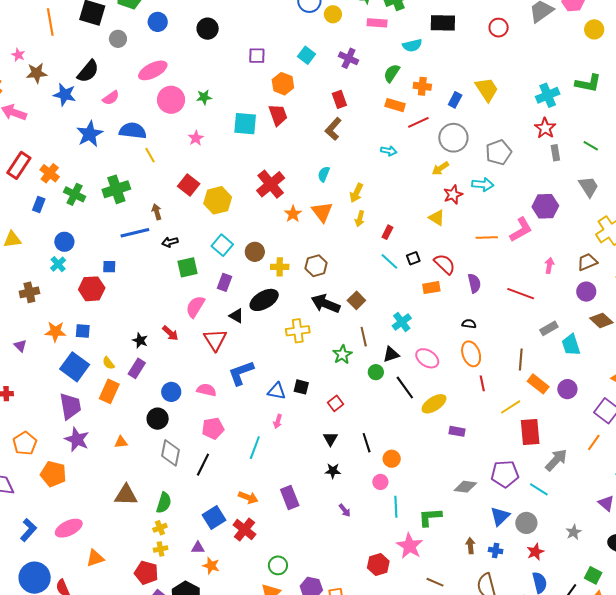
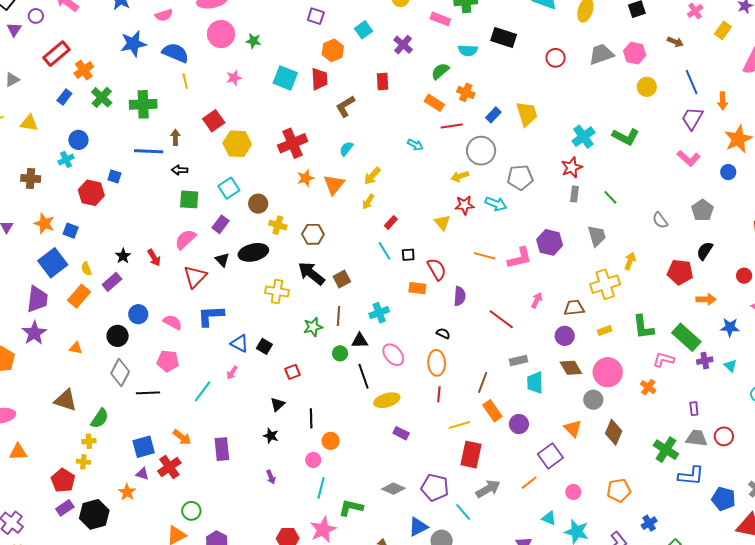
cyan cross: (548, 95) -> (583, 137), turned -30
brown L-shape: (333, 129) -> (345, 106), moved
black line: (203, 465) -> (148, 393), turned 45
purple triangle: (198, 548) -> (142, 474), moved

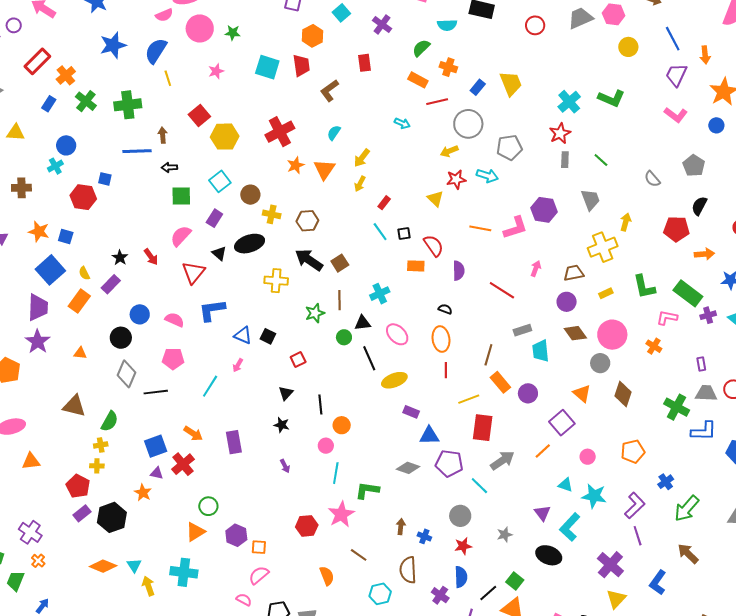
pink semicircle: (164, 15) -> (164, 15), moved
blue semicircle: (175, 53) -> (156, 51), turned -76
blue triangle: (418, 527) -> (429, 436), moved, turned 30

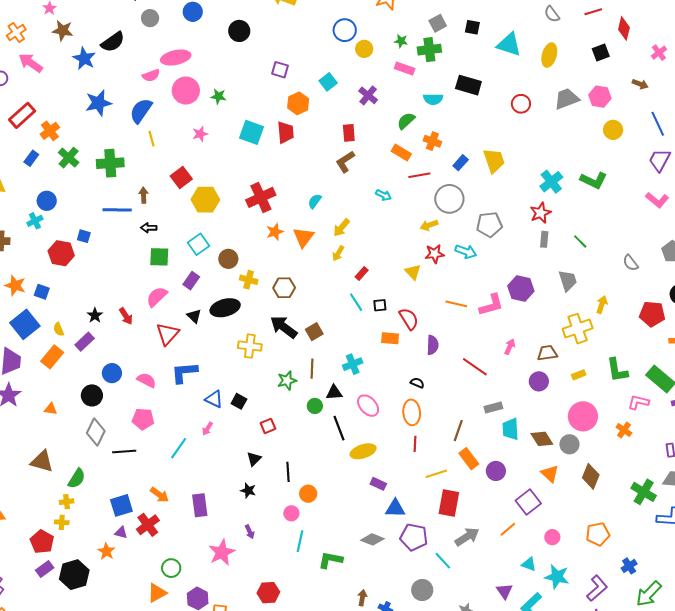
brown L-shape: (329, 91) -> (345, 162), moved
brown diamond: (575, 333) -> (542, 439), moved
pink star: (341, 514) -> (222, 552), moved

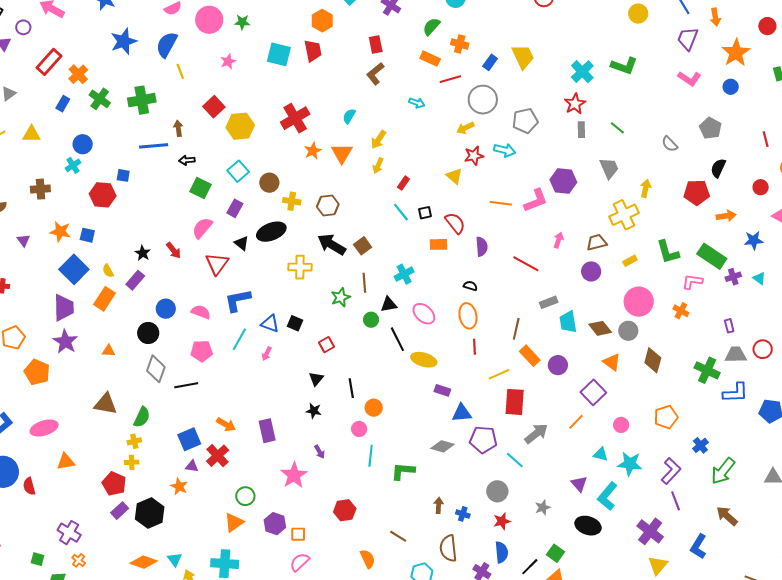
green square: (159, 257) -> (200, 188), turned 30
cyan line: (179, 448) -> (239, 339), moved
yellow ellipse: (363, 451) -> (424, 360), turned 40

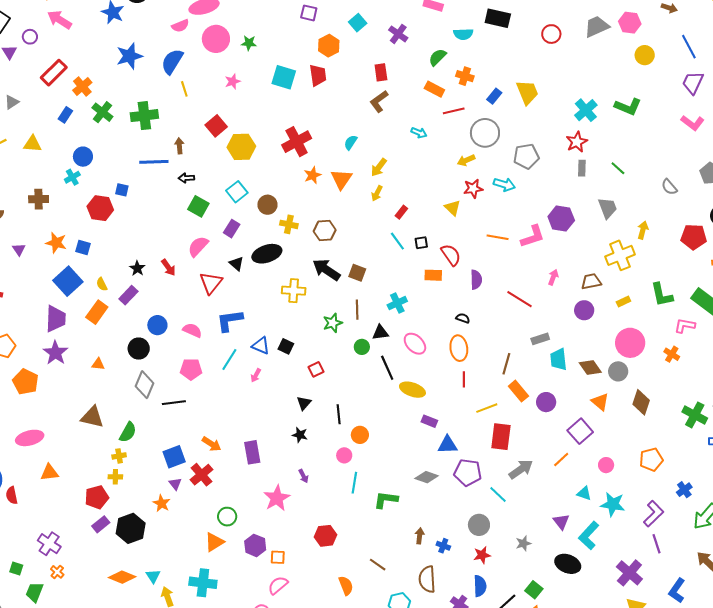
brown square: (363, 246) -> (357, 273), turned -36
purple triangle: (192, 466) -> (175, 484), turned 40
red pentagon: (114, 484) -> (97, 497), turned 30

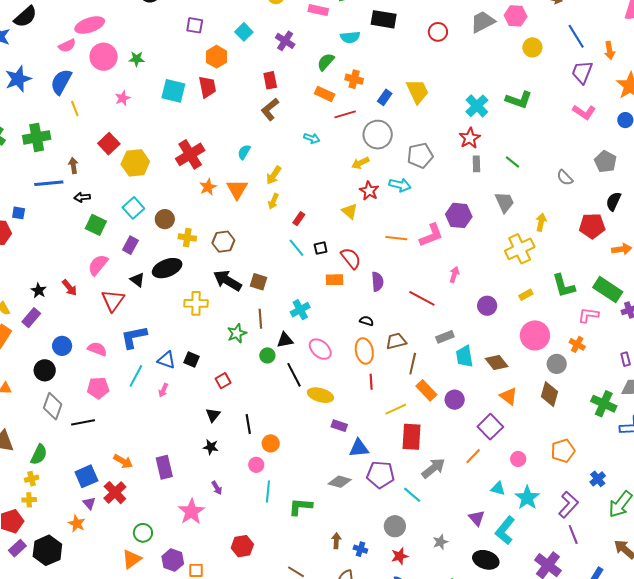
red star: (473, 189) -> (369, 191), turned -30
brown trapezoid: (591, 281) -> (396, 341), moved
gray circle: (618, 371) -> (557, 364), moved
cyan star: (613, 504) -> (527, 498), turned 30

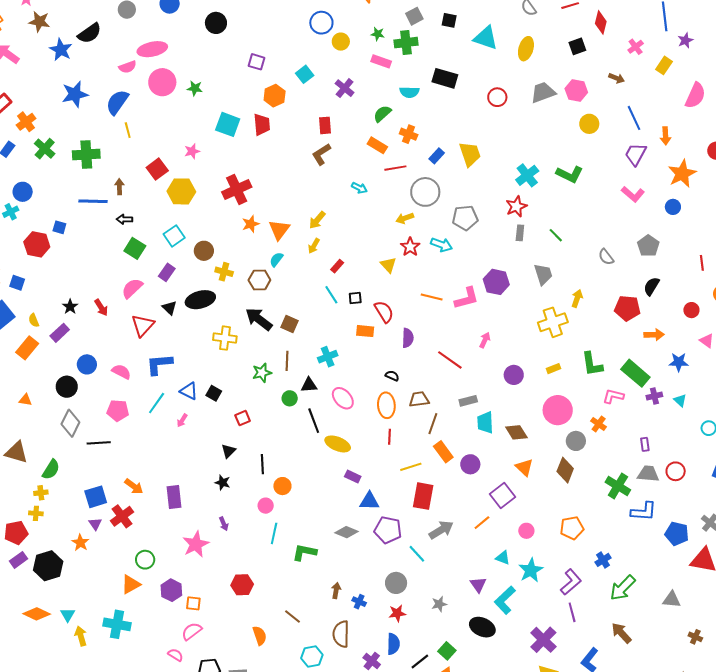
pink star: (123, 98) -> (192, 151), moved
cyan semicircle: (244, 152) -> (276, 260), moved

